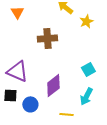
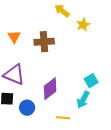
orange triangle: (17, 12) -> (14, 37), moved
cyan square: (88, 69) -> (91, 81), moved

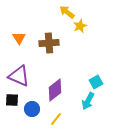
yellow star: (83, 25) -> (80, 26), moved
yellow line: (63, 118) -> (56, 119), moved, turned -56

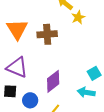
orange triangle: (19, 38) -> (17, 29), size x1.6
cyan arrow: (88, 101) -> (86, 92), turned 72

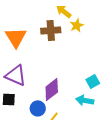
brown cross: (47, 34) -> (51, 30), moved
blue circle: (30, 100) -> (38, 108), moved

